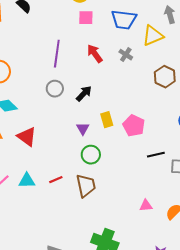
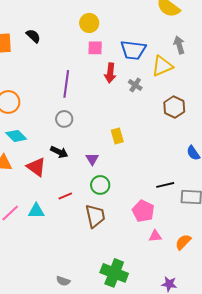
red arrow: (95, 54) -> (110, 73), moved, turned -138
black arrow: (84, 94) -> (59, 152), moved, turned 72
yellow rectangle: (107, 120) -> (117, 136), moved
pink pentagon: (134, 126) -> (143, 211), moved
red line: (56, 180) -> (65, 196), moved

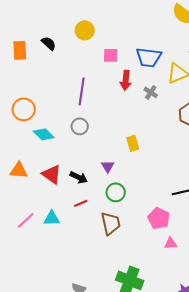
yellow circle: (89, 23) -> (85, 30), moved
cyan diamond: (16, 136) -> (44, 134), moved
black arrow: (59, 152) -> (79, 177), moved

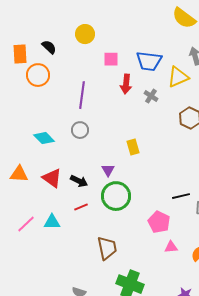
orange circle: (24, 109) -> (38, 75), moved
green circle: (116, 192) -> (116, 196), size x1.5
brown trapezoid: (111, 223) -> (107, 248), moved

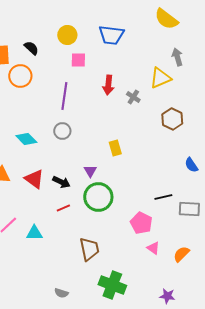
pink square: (111, 59) -> (78, 60), moved
blue trapezoid: (149, 61) -> (111, 35), moved
cyan triangle: (52, 222) -> (34, 233), moved
pink triangle: (171, 247) -> (153, 248), turned 40

